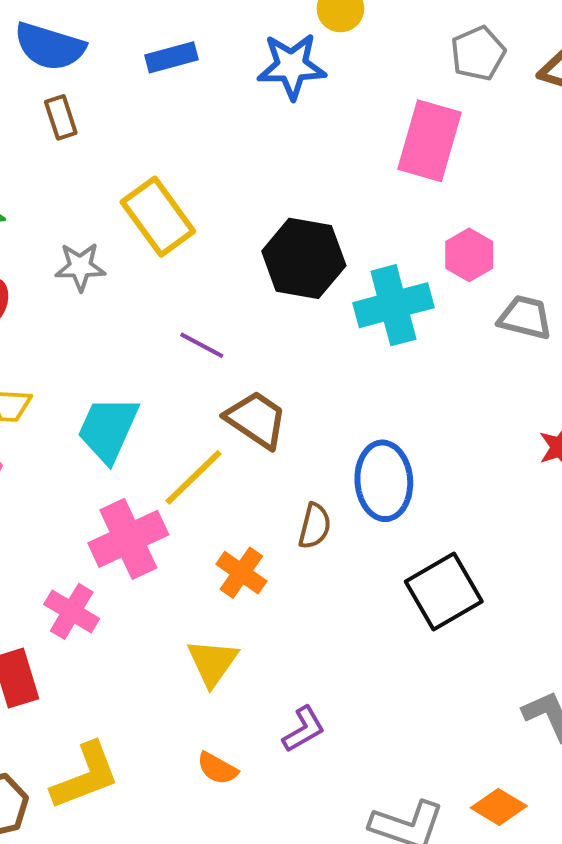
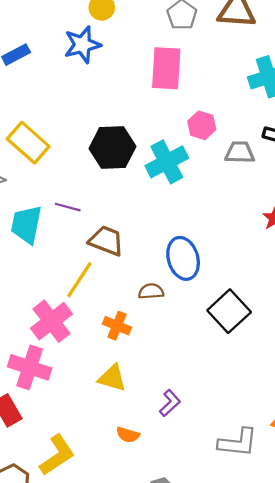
cyan trapezoid: (108, 429) -> (26, 224), moved
brown semicircle: (315, 526) -> (151, 291), turned -95
pink cross: (72, 611) -> (30, 367), size x1.4
yellow triangle: (212, 662) -> (112, 378), turned -36

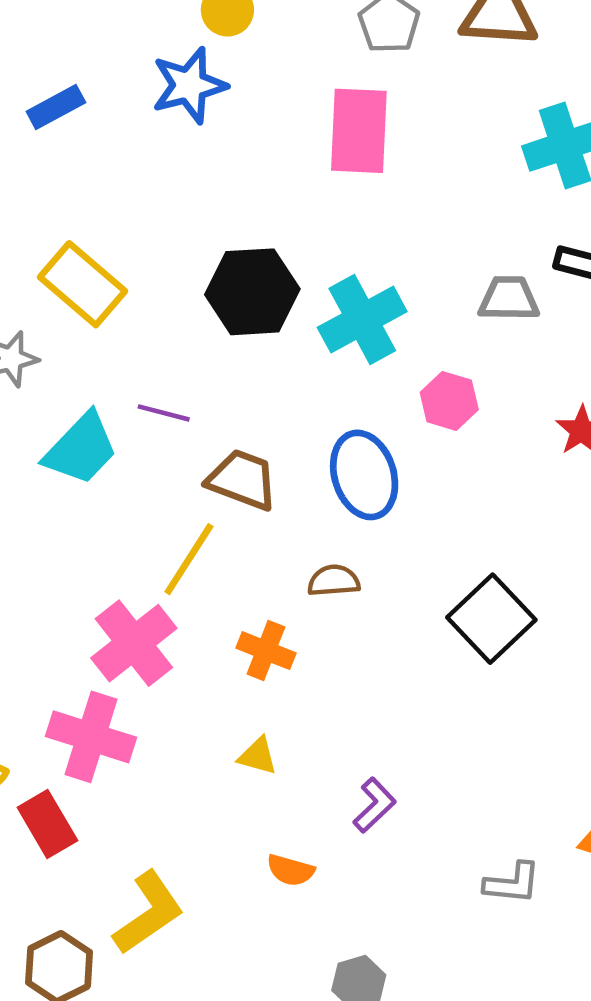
pink hexagon: (202, 125) -> (449, 401), moved
cyan trapezoid: (26, 224) -> (81, 449), turned -147
blue ellipse: (183, 258) -> (364, 475), moved
yellow triangle: (112, 378) -> (258, 756), size x0.7
gray L-shape: (238, 443) -> (512, 883), size x0.7

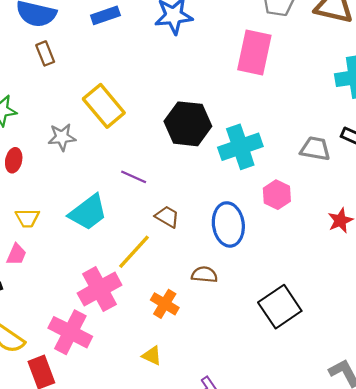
cyan trapezoid: (81, 449) -> (88, 212), moved
brown trapezoid: (242, 480) -> (167, 217), size x0.7

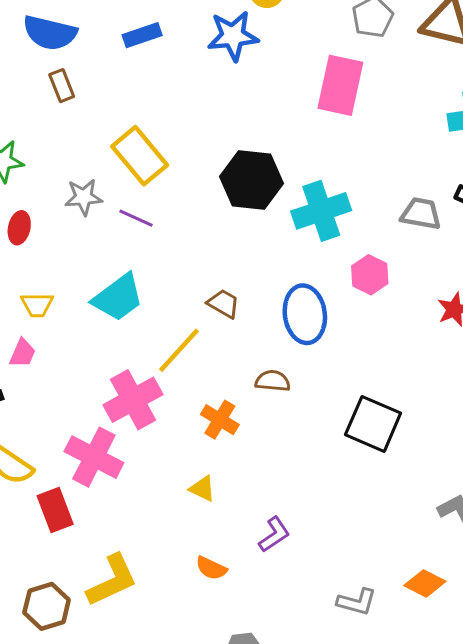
purple line: (134, 177) -> (136, 218), moved
black square: (280, 307) -> (373, 424), turned -33

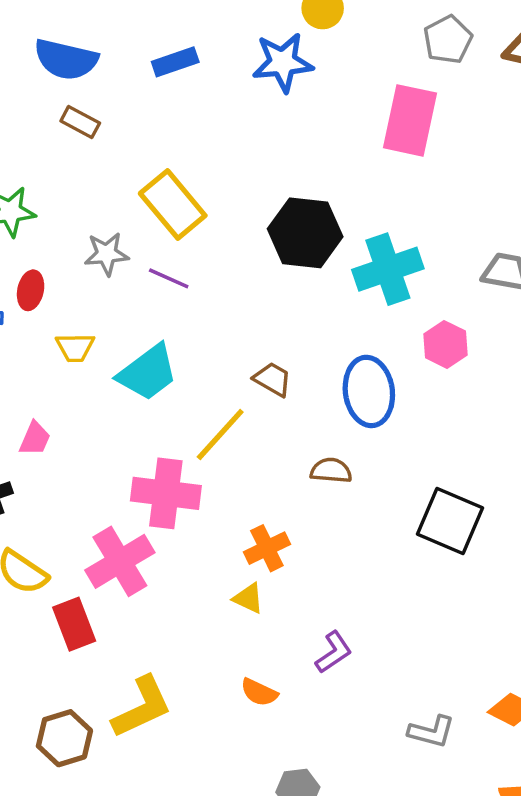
brown rectangle: (62, 86) -> (80, 122), turned -40
yellow trapezoid: (37, 305) -> (75, 347), moved
pink cross: (133, 400) -> (166, 493), turned 36
orange cross: (220, 420) -> (267, 548), moved, turned 33
pink cross: (94, 457) -> (120, 561), turned 32

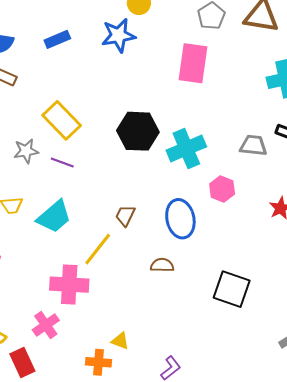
brown trapezoid: (273, 379) -> (125, 216), turned -90
orange cross: (267, 548) -> (98, 362), moved, turned 35
pink cross: (120, 561) -> (46, 325), size x0.7

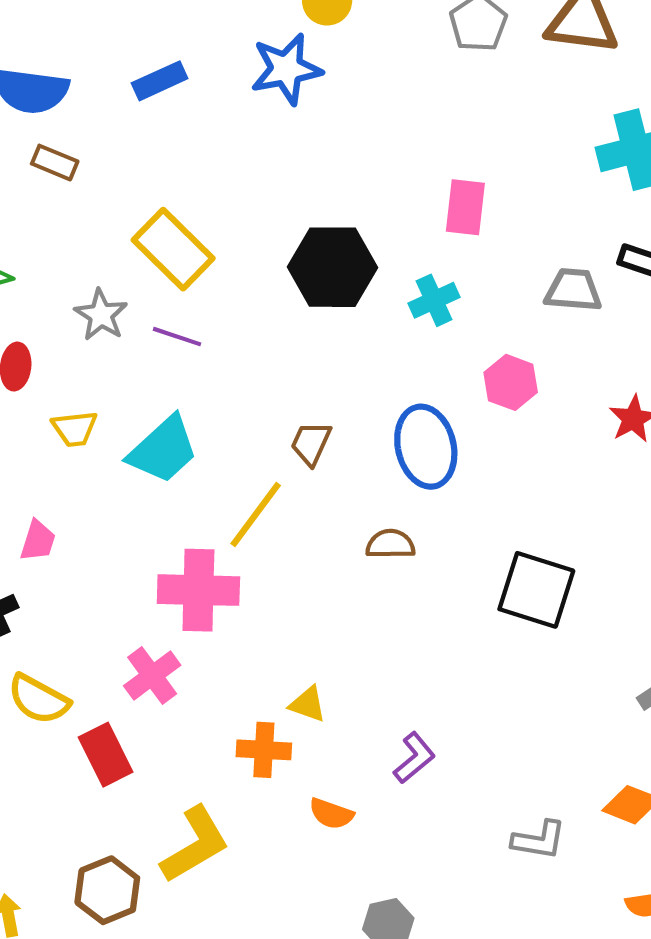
pink rectangle: (193, 63) -> (465, 207), moved, size x0.7
cyan cross: (186, 148) -> (434, 300), size x0.6
gray star: (26, 151) -> (101, 315), turned -30

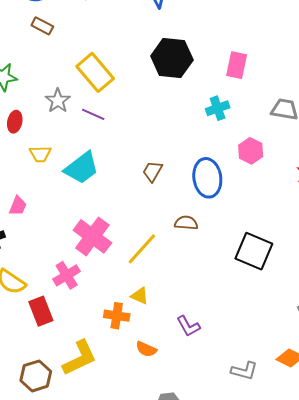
black hexagon: (332, 267) -> (172, 58), moved
yellow line: (256, 515) -> (142, 249), moved
pink cross: (198, 590) -> (92, 236), turned 30
purple L-shape: (414, 758) -> (188, 326), turned 95

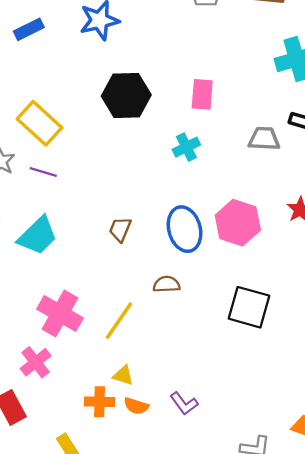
pink hexagon: (251, 151) -> (238, 223), moved, size x1.5
orange semicircle: (146, 349) -> (136, 406), moved

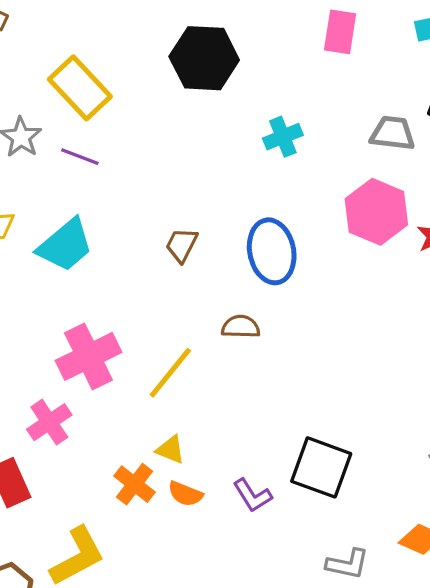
pink rectangle: (202, 94) -> (340, 32), moved
pink hexagon: (238, 223) -> (376, 212), moved
black square: (249, 307) -> (321, 467), moved
pink cross: (60, 314) -> (88, 356), turned 30
orange cross: (100, 402) -> (135, 484), turned 32

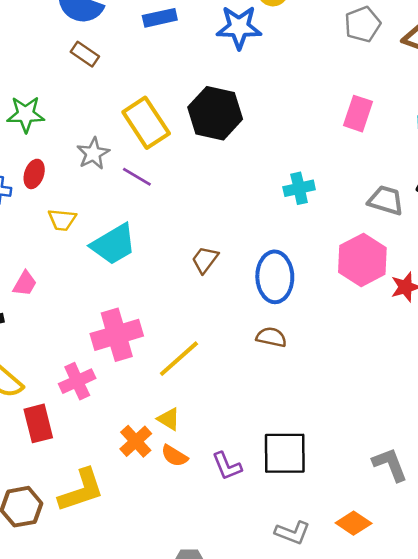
black hexagon: (204, 58) -> (215, 113), moved
brown semicircle: (241, 327) -> (271, 337), moved
black square: (321, 467) -> (285, 453), turned -30

